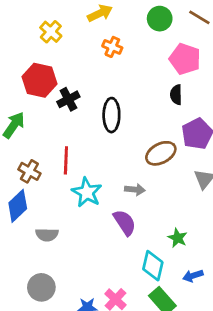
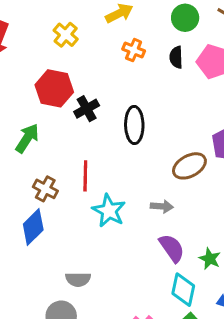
black semicircle: (176, 95) -> (176, 57), moved
purple semicircle: (125, 222) -> (172, 248), moved
gray semicircle: (47, 235) -> (78, 279), moved

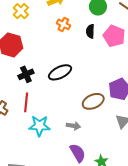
black cross: (87, 109) -> (26, 74), moved
black ellipse: (134, 125) -> (60, 72), turned 60
cyan star: (109, 211) -> (39, 126), turned -30

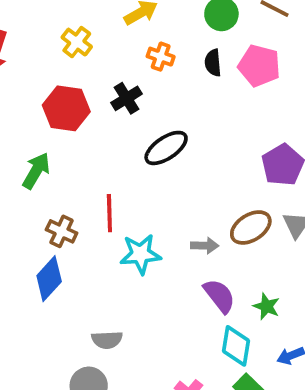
black cross: (26, 74) -> (127, 98), moved
brown ellipse: (93, 101) -> (251, 227), moved

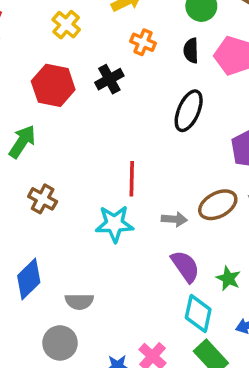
black ellipse: (166, 148) -> (189, 111), moved, turned -36
red line: (109, 213) -> (132, 179), moved
blue diamond: (49, 279) -> (29, 279), moved

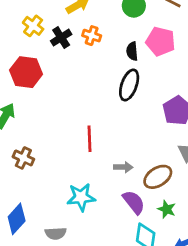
black semicircle: (191, 51) -> (132, 51), moved
black cross: (109, 79) -> (61, 38), moved
brown ellipse: (218, 205) -> (158, 177), moved
cyan star: (114, 224) -> (81, 197), moved

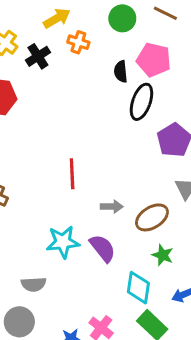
orange cross: (92, 36) -> (78, 42), moved
black ellipse: (129, 85) -> (141, 102), moved
purple semicircle: (134, 202) -> (103, 248), moved

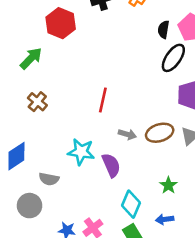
brown ellipse: (152, 217) -> (160, 133), moved
green star: (163, 255) -> (168, 185), moved

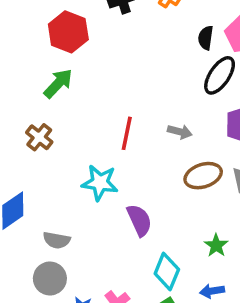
green arrow: (31, 58) -> (58, 83), moved
gray arrow: (127, 134) -> (180, 132), moved
cyan star: (81, 152) -> (100, 183), moved
gray circle: (30, 206) -> (50, 279), moved

